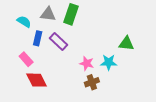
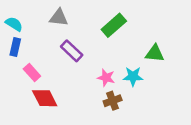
green rectangle: (71, 14) -> (114, 25), moved, turned 30
cyan semicircle: (24, 22) -> (14, 24), moved
blue rectangle: (38, 38) -> (15, 47), moved

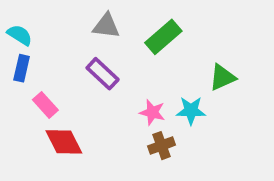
gray triangle: (59, 18) -> (106, 26), moved
green triangle: (155, 53) -> (222, 77), turned -30

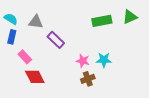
gray triangle: (106, 26) -> (36, 22), moved
green rectangle: (163, 37) -> (102, 21), moved, turned 30
green triangle: (222, 77) -> (130, 17), moved

